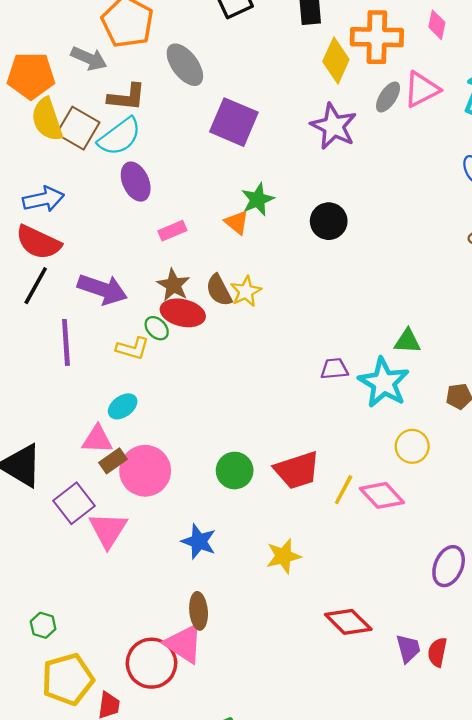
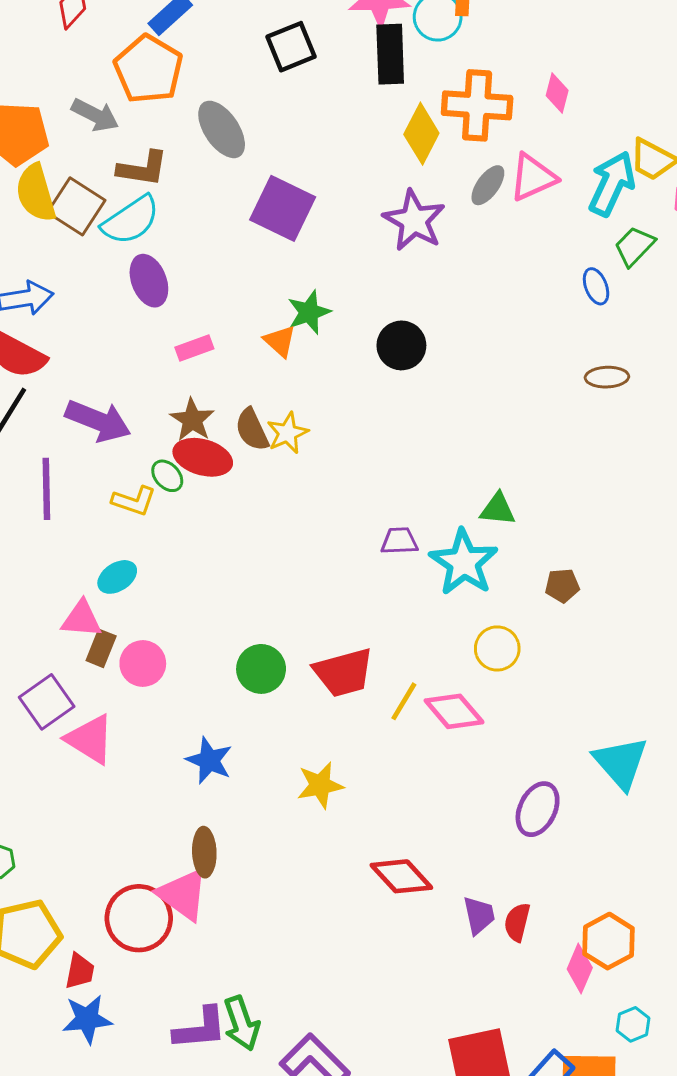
brown rectangle: (113, 461) -> (101, 648), turned -36
pink circle: (145, 471) -> (143, 664), size x0.7
pink triangle: (108, 530) -> (90, 739), turned -33

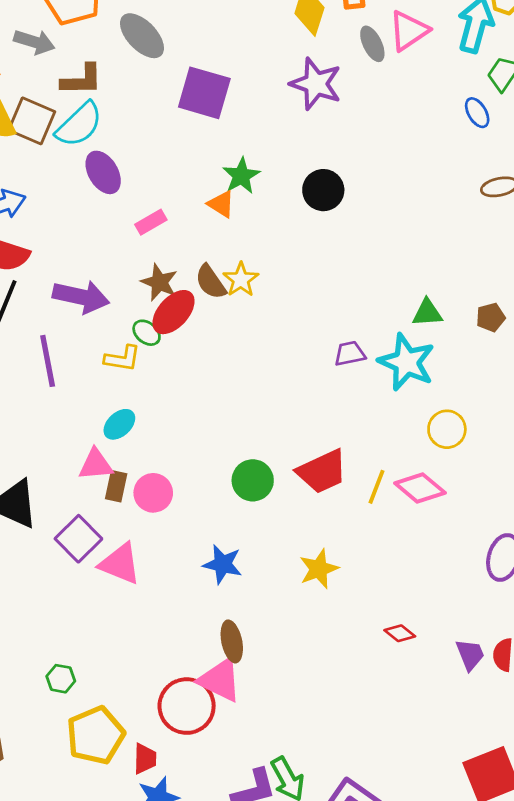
gray ellipse: (488, 185) -> (372, 44), turned -52
red ellipse: (203, 457) -> (174, 312), turned -54
brown pentagon: (562, 585) -> (491, 317), moved
red diamond: (401, 876) -> (400, 633), size x0.6

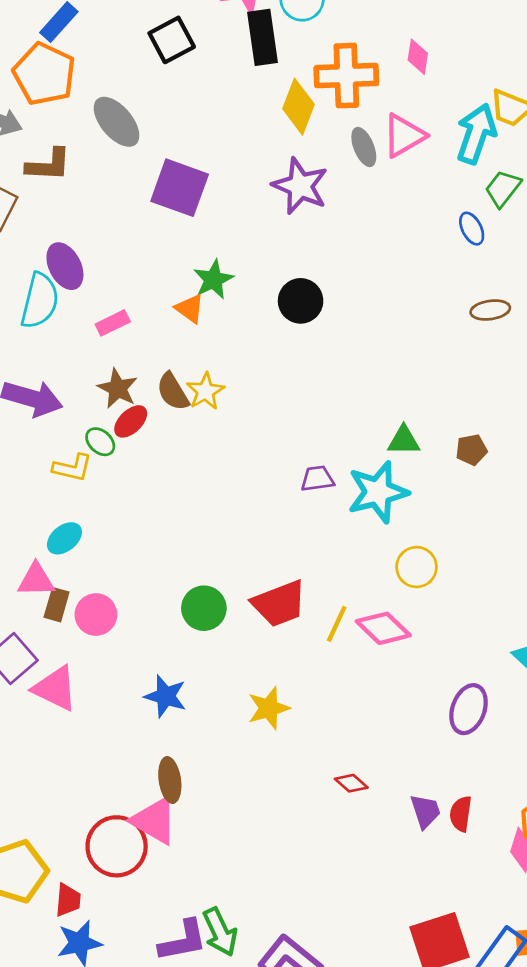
cyan semicircle: (79, 125) -> (40, 301), moved, turned -36
red ellipse: (174, 312) -> (131, 421), size x0.7
cyan star: (407, 362) -> (378, 492), turned 30

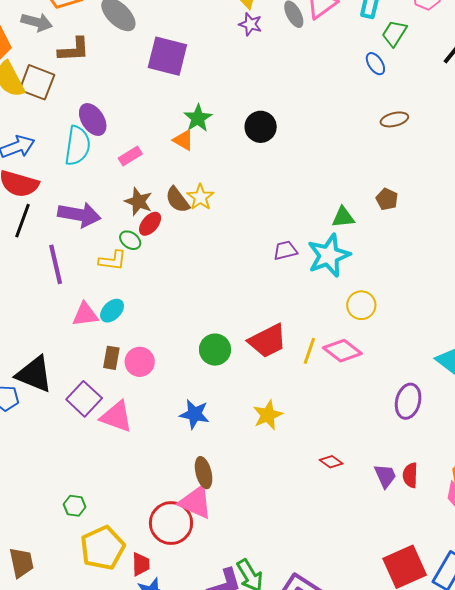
purple star: (300, 186) -> (250, 24), moved, size x0.6
brown pentagon: (471, 450) -> (387, 199), moved, turned -30
pink triangle: (36, 580) -> (85, 314), moved

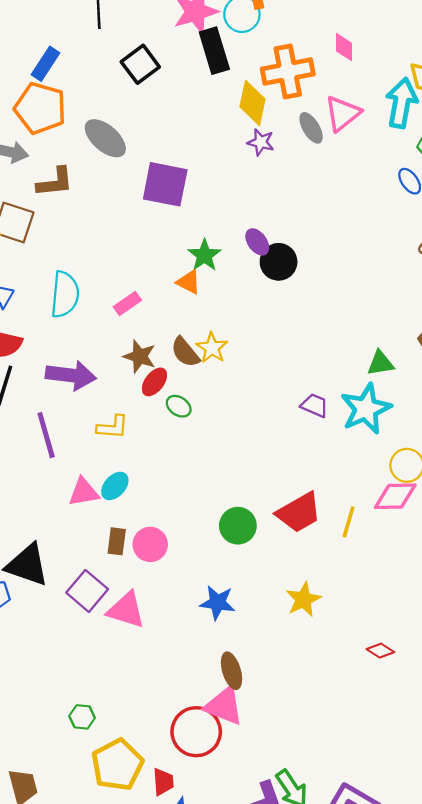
purple ellipse: (93, 119) -> (257, 242), moved, size x0.7
green ellipse: (130, 240) -> (179, 406), moved
purple trapezoid: (285, 250) -> (315, 405), turned 40
pink diamond: (342, 351) -> (395, 496), moved, turned -36

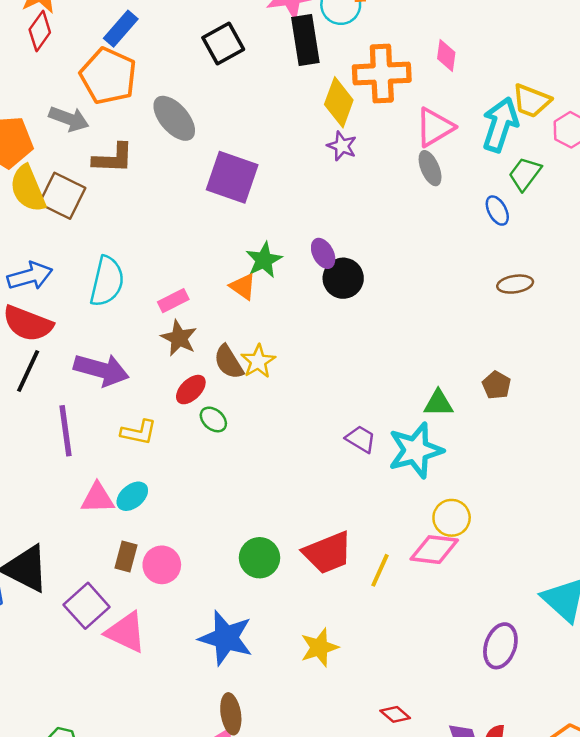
gray ellipse: (311, 128) -> (430, 168), moved
brown star: (140, 356) -> (179, 338), moved
blue star: (217, 603) -> (226, 638), size x1.4

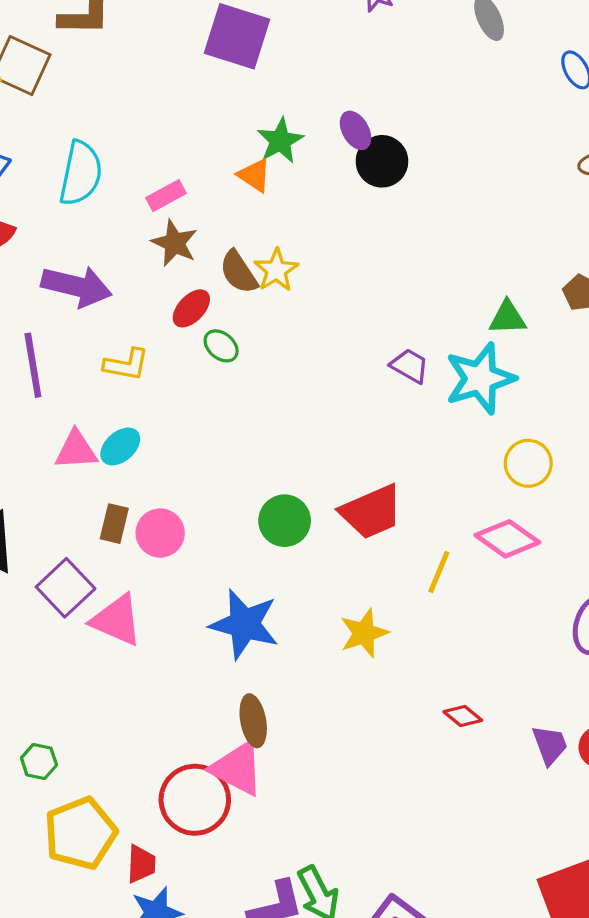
pink diamond: (434, 550) -> (507, 539), moved, turned 30
yellow line: (380, 570) -> (439, 572), moved

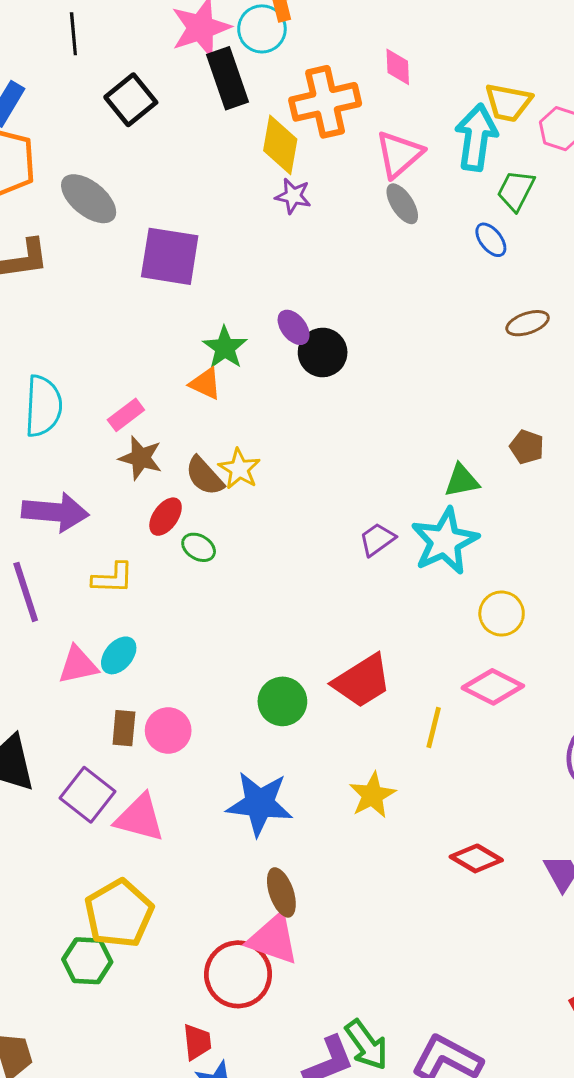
purple trapezoid: (410, 366) -> (377, 539), turned -57
red diamond: (463, 716) -> (476, 858), size x1.4
green hexagon: (39, 762) -> (87, 961), size x1.4
yellow pentagon: (80, 833) -> (119, 913), moved

